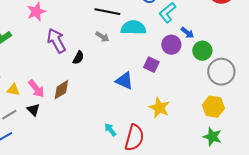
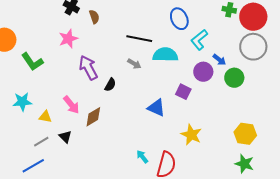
gray circle: (221, 72) -> (253, 47), moved
pink arrow: (36, 89) -> (71, 105), moved

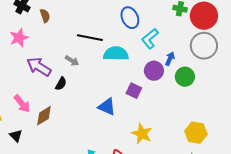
blue arrow: (219, 60) -> (170, 59), turned -104
gray arrow: (134, 64) -> (72, 61), moved
purple arrow: (88, 68) -> (39, 67), turned -30

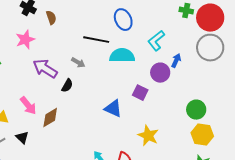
blue ellipse: (130, 18) -> (123, 20), moved
green circle: (185, 77) -> (196, 110), moved

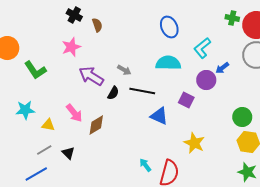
black line: (96, 40) -> (142, 91), moved
blue arrow: (176, 61) -> (222, 68), turned -152
black triangle: (22, 138) -> (68, 153), moved

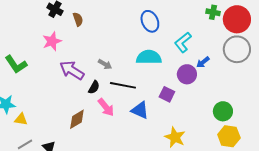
pink arrow: (74, 113) -> (106, 107), moved
yellow triangle: (48, 125) -> (21, 119), moved

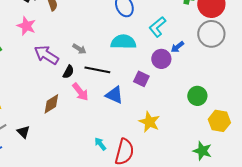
pink star: (52, 41) -> (26, 26), turned -30
yellow hexagon: (229, 136) -> (219, 121), moved

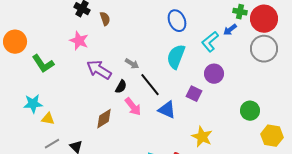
cyan semicircle: (123, 42) -> (176, 57), turned -70
blue arrow: (177, 47) -> (230, 30), moved
black line: (97, 70) -> (150, 85), turned 40

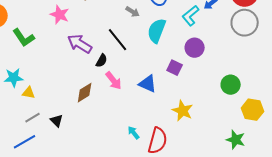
gray arrow: (132, 64) -> (133, 12), moved
black line: (150, 85) -> (118, 40), moved

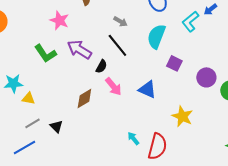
gray arrow: (133, 12) -> (120, 21), moved
green L-shape: (24, 38) -> (45, 53), moved
purple circle: (195, 48) -> (206, 77), moved
purple square: (175, 68) -> (174, 63), moved

